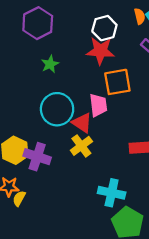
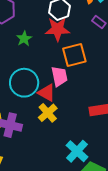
green star: (50, 64) -> (24, 39), moved
cyan cross: (112, 193) -> (77, 151), turned 35

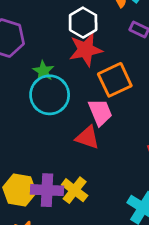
cyan circle: (24, 83) -> (50, 95), moved
yellow cross: (48, 113) -> (75, 190), moved

